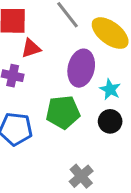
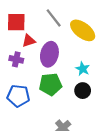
purple ellipse: (81, 68) -> (49, 54), moved

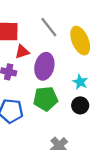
yellow ellipse: (83, 30) -> (80, 41), turned 30

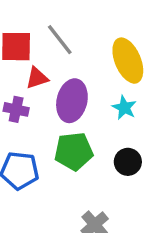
gray line: (49, 27) -> (60, 40), moved
cyan star: (80, 82) -> (124, 108), moved

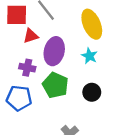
purple cross: (16, 109) -> (27, 68), moved
green pentagon: (74, 151) -> (55, 85), turned 30

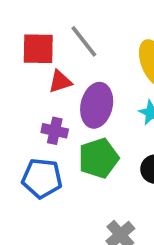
green pentagon: (55, 85) -> (98, 158), turned 30

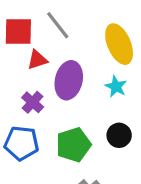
purple cross: (55, 131) -> (33, 102), turned 30
green pentagon: (98, 158) -> (73, 145), moved

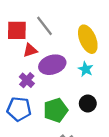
purple ellipse: (69, 80) -> (52, 65), turned 60

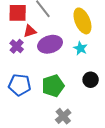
purple cross: (27, 80) -> (17, 46), moved
black circle: (88, 104) -> (91, 80), moved

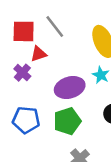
purple ellipse: (50, 44) -> (70, 88), moved

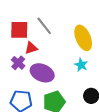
purple ellipse: (70, 88) -> (42, 73), moved, turned 40

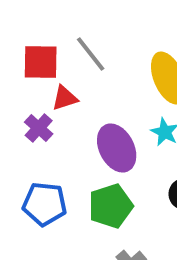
purple ellipse: (42, 73) -> (117, 148), moved, turned 40

